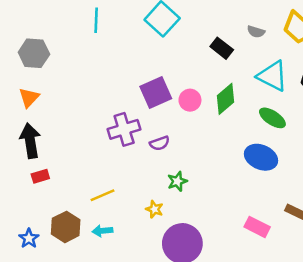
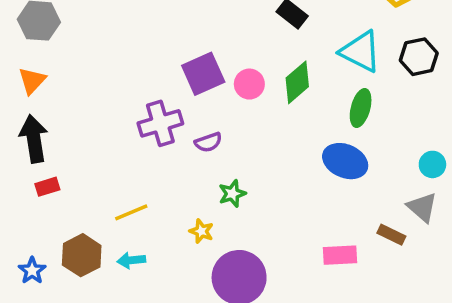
green ellipse: (272, 118) -> (361, 108), turned 72
pink rectangle: (257, 227) -> (340, 255), turned -30

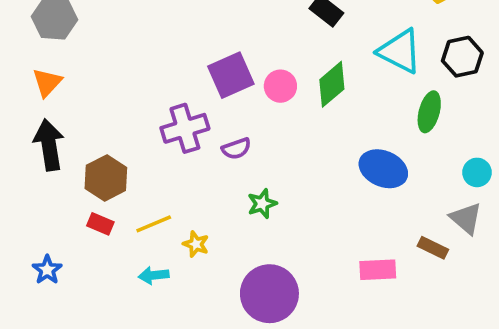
green ellipse: (361, 108) -> (429, 112), moved
red rectangle: (47, 187) -> (100, 224), moved, turned 40
yellow star: (201, 231) -> (196, 244), moved
brown hexagon: (82, 255) -> (106, 178), moved
blue star: (32, 271) -> (47, 270), moved

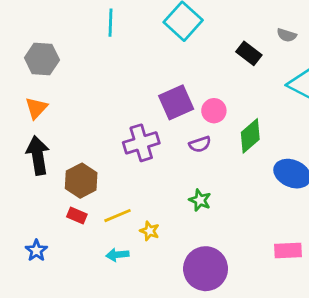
green diamond: (332, 84) -> (250, 136), moved
purple semicircle: (236, 149) -> (200, 144), moved
green star: (262, 204) -> (200, 200), turned -30

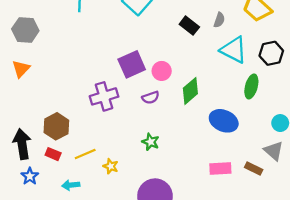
gray semicircle: (287, 35) -> (219, 20), moved, turned -88
black arrow: (38, 155) -> (22, 144), moved
blue star: (36, 251) -> (30, 176), moved
pink rectangle: (288, 251) -> (220, 168), moved
cyan arrow: (117, 255) -> (71, 185), moved

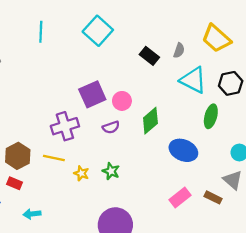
yellow line: (85, 154) -> (54, 158), moved, turned 35
yellow star: (111, 166) -> (81, 173), moved
pink rectangle: (220, 168) -> (180, 197), turned -35

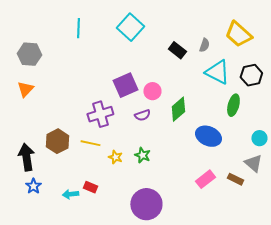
red rectangle: (14, 183) -> (90, 187), moved

